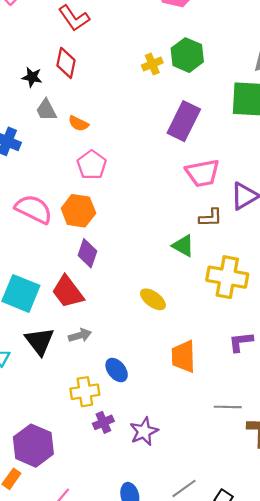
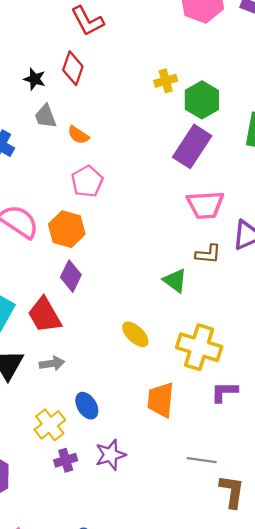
green hexagon: (187, 55) -> (202, 100), moved
yellow cross: (227, 277) -> (199, 347), moved
yellow cross: (85, 392) -> (50, 425), turned -36
purple star: (144, 431) -> (110, 455), moved

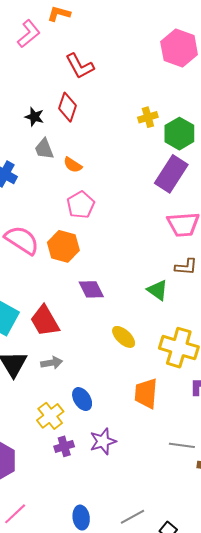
purple diamond: (71, 276) -> (91, 289), moved, turned -52

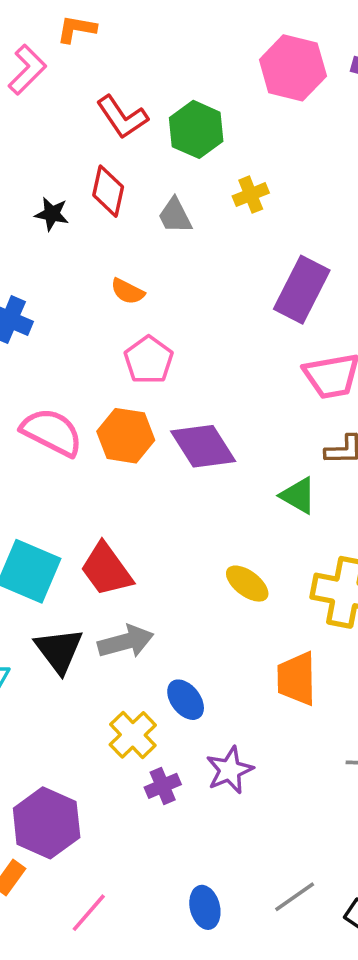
green hexagon: (179, 134) -> (196, 129), moved
gray trapezoid: (44, 149) -> (175, 216), moved
purple diamond: (91, 289) -> (203, 446), moved, size x1.4
gray arrow: (52, 363) -> (126, 642), size x1.4

